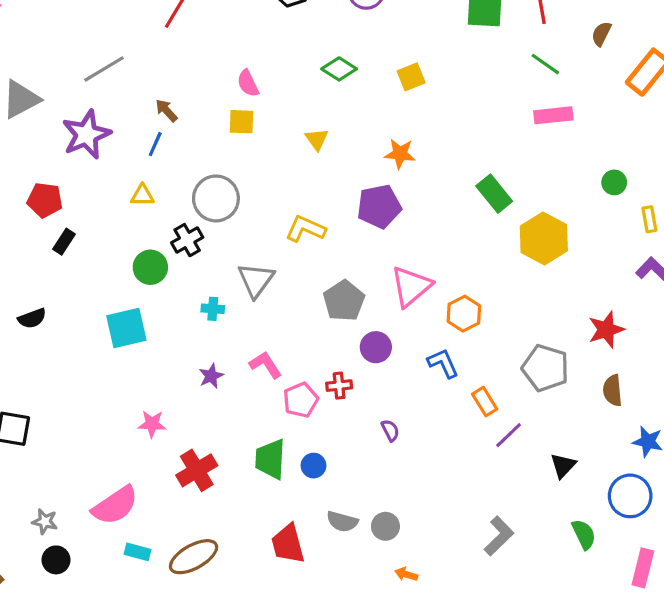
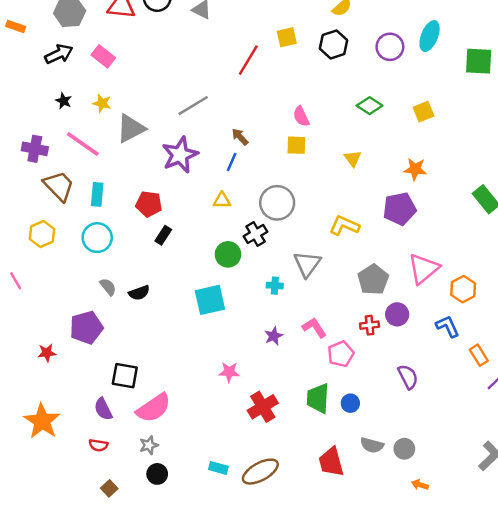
red cross: (339, 386) -> (370, 325), moved
purple semicircle: (390, 430) -> (408, 377), size x1.5
pink semicircle: (115, 506) -> (154, 408), moved
gray star: (45, 522) -> (149, 445), turned -30

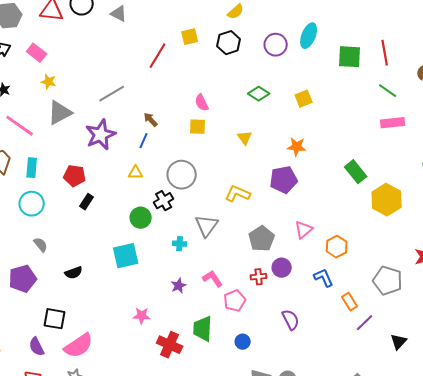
yellow star: (102, 103) -> (49, 82), moved
pink triangle: (424, 269) -> (304, 230), size x0.7
black semicircle: (139, 293) -> (74, 273), moved
green trapezoid: (318, 398) -> (203, 329), moved
red cross: (263, 407) -> (170, 345), turned -35

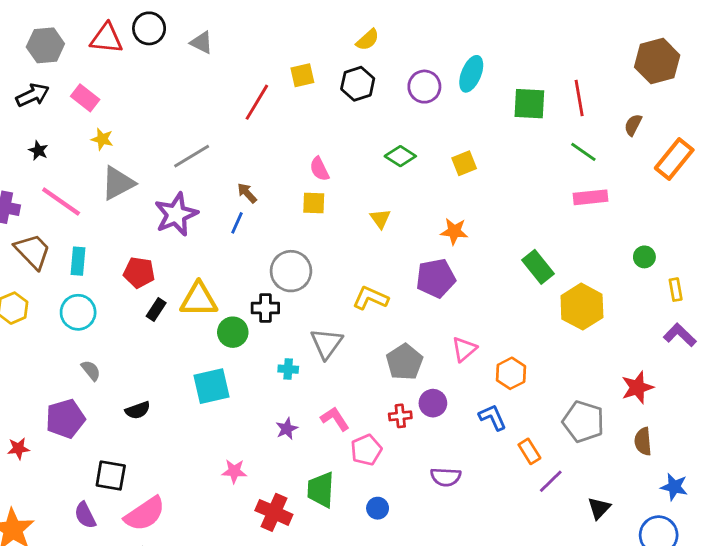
yellow triangle: (136, 173) -> (199, 300), moved, size x1.8
black cross: (164, 201) -> (265, 308), turned 30
purple semicircle: (291, 320) -> (446, 477), turned 120

